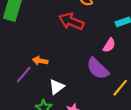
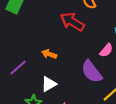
orange arrow: (40, 61) -> (49, 54), moved

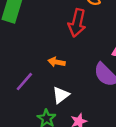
red arrow: (72, 22) -> (77, 23), turned -100

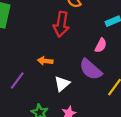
white triangle: (61, 95) -> (62, 84), moved

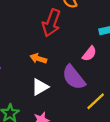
orange arrow: (45, 61) -> (38, 59), moved

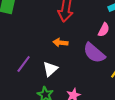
white triangle: (40, 87) -> (50, 69), moved

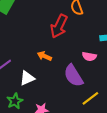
pink semicircle: (104, 30) -> (89, 56), turned 56

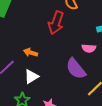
orange arrow: (44, 56) -> (31, 53), moved

